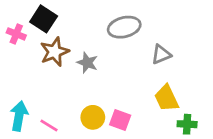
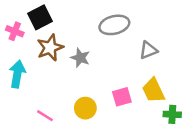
black square: (44, 19) -> (40, 17), turned 30
cyan arrow: (19, 116) -> (17, 74), moved
pink square: (120, 120) -> (122, 97), moved, turned -36

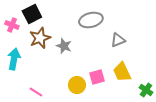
yellow circle: (85, 108) -> (77, 85), moved
green cross: (172, 114) -> (146, 90), moved, turned 32

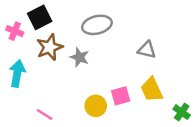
gray ellipse: (91, 20) -> (97, 25), moved
gray triangle: (118, 40) -> (147, 50), turned 35

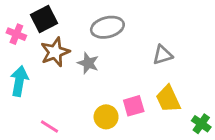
gray triangle: (147, 50) -> (163, 55), turned -30

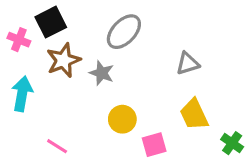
gray ellipse: (107, 27) -> (124, 32), turned -32
pink square: (134, 106) -> (154, 145), moved
yellow circle: (106, 117) -> (122, 119), moved

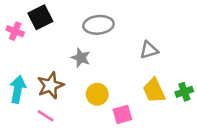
gray ellipse: (124, 32) -> (98, 25), turned 40
brown star: (63, 60) -> (50, 85), moved
cyan arrow: (22, 94) -> (18, 89), moved
green cross: (232, 143) -> (184, 92), moved, turned 36

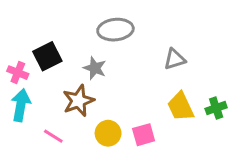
black square: (40, 17) -> (47, 56), moved
pink cross: (15, 31) -> (18, 73), moved
brown star: (50, 85) -> (78, 101), moved
yellow circle: (97, 94) -> (108, 133), moved

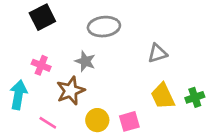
black square: (47, 56) -> (42, 17), moved
pink cross: (18, 73) -> (41, 65), moved

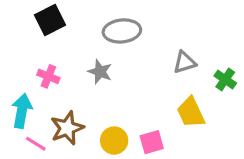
brown star: (71, 91) -> (67, 128), moved
green cross: (195, 97) -> (225, 79), moved, turned -36
pink line: (48, 123) -> (36, 144), moved

